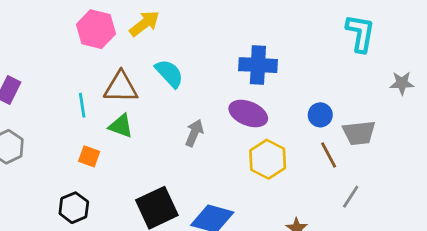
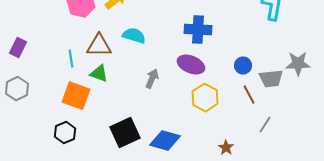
cyan semicircle: (169, 73) -> (134, 36), turned -30
gray star: (402, 83) -> (298, 64), moved, size x1.4
orange square: (89, 156) -> (76, 96), size x1.8

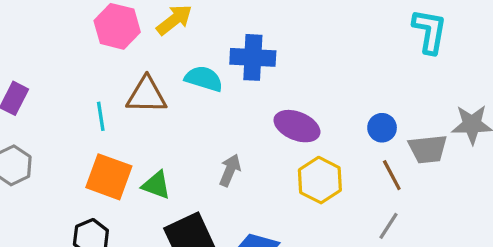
blue cross: (198, 30) -> (253, 57), moved
green triangle: (99, 74) -> (156, 185), moved
gray arrow: (152, 79) -> (230, 170), moved
gray line: (265, 125) -> (389, 226), moved

